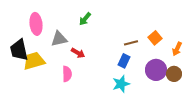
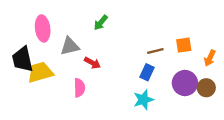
orange square: (155, 38) -> (184, 45), turned 32

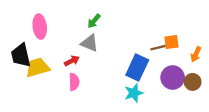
gray triangle: (70, 46) -> (90, 43), moved, turned 36
brown line: (155, 51) -> (158, 48), moved
red arrow: (92, 63) -> (72, 61), moved, turned -56
blue rectangle: (147, 72) -> (137, 68), size x1.6

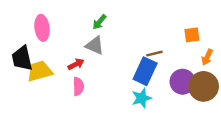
orange square: (172, 42) -> (192, 35), moved
brown line: (158, 48) -> (154, 54), moved
brown circle: (193, 82) -> (204, 86), size x1.6

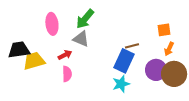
green arrow: (99, 22) -> (85, 19), size x1.5
pink ellipse: (42, 28) -> (52, 24), moved
orange arrow: (207, 57) -> (169, 49), moved
black trapezoid: (22, 58) -> (19, 50), turned 95

